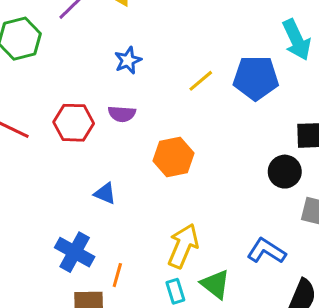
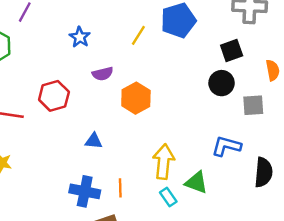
purple semicircle: (122, 114) -> (103, 74), moved
orange line: (117, 275) -> (120, 188), moved

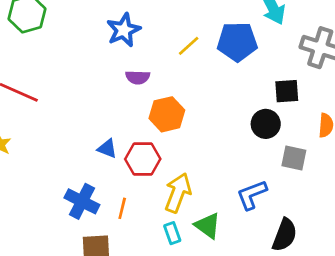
blue star: (80, 37) -> (124, 30), size x1.4
red hexagon: (54, 96) -> (143, 159), moved
blue L-shape: (226, 146) -> (252, 195), turned -52

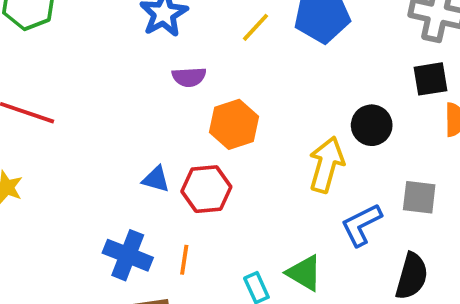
black square: (287, 91) -> (430, 79), moved
gray square: (294, 158) -> (419, 197), moved
yellow arrow: (178, 193) -> (326, 165), moved

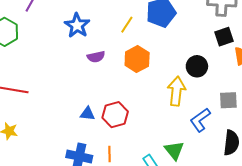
orange hexagon: (234, 124) -> (137, 59), moved
green triangle: (304, 273) -> (174, 150), turned 30

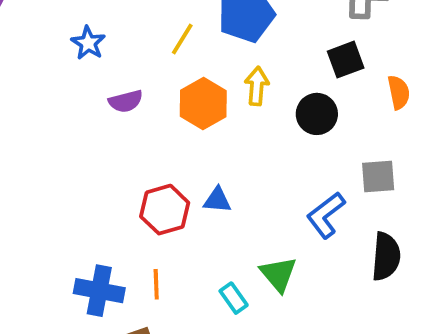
blue star: (77, 25) -> (88, 43), size x0.7
black square: (224, 37) -> (346, 60), moved
yellow arrow: (176, 91) -> (257, 86), moved, size x0.7
blue triangle: (87, 114) -> (217, 200), moved

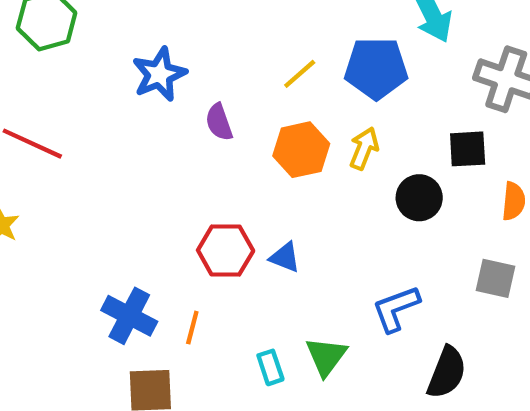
blue star: (88, 43) -> (159, 74), moved, size x1.4
purple semicircle: (126, 101) -> (219, 122), turned 68
gray square: (378, 177) -> (495, 278), moved

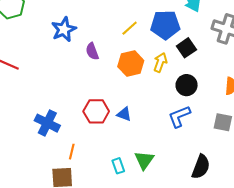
black square: (468, 149) -> (186, 48), moved, turned -30
blue L-shape: (396, 309) -> (179, 116), moved
blue cross: (129, 316) -> (47, 123), moved
orange line: (192, 328) -> (72, 152), moved

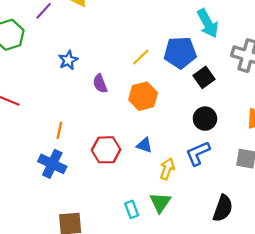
blue star: (64, 29) -> (68, 60), size x0.7
yellow arrow: (160, 62) -> (167, 169), moved
blue triangle: (124, 114) -> (144, 145), moved
orange line: (72, 152) -> (59, 130), moved

